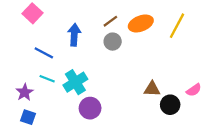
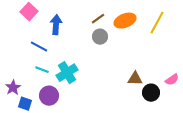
blue arrow: (74, 35) -> (56, 25), moved
purple star: (25, 92) -> (13, 88), moved
purple circle: (90, 108) -> (49, 96), moved

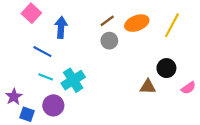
black circle: (151, 93) -> (166, 68), moved

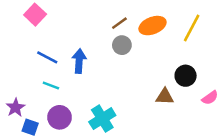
blue arrow: (61, 27) -> (79, 61), moved
cyan cross: (73, 80) -> (102, 119), moved

